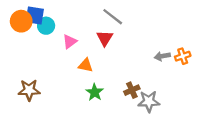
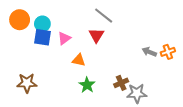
blue square: (35, 16) -> (42, 37), moved
gray arrow: (162, 56) -> (149, 52), turned 32

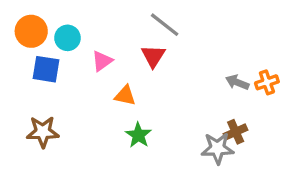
blue square: (42, 37) -> (46, 69), moved
brown cross: (121, 83) -> (236, 132), moved

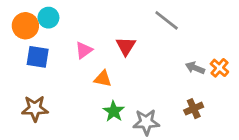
gray line: (165, 25) -> (167, 20), moved
cyan circle: (67, 38) -> (48, 18), moved
orange cross: (267, 82) -> (219, 68), turned -30
gray star: (217, 148) -> (146, 122), moved

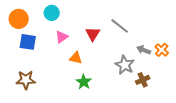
cyan circle: (48, 18) -> (52, 13), moved
gray line: (167, 20) -> (120, 26), moved
gray star: (146, 122) -> (125, 65), moved, turned 30

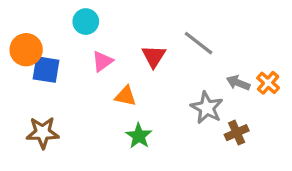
orange circle: (19, 19) -> (26, 50), moved

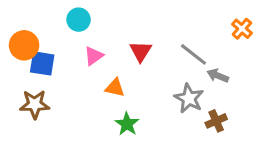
gray line: (198, 43) -> (194, 54), moved
orange cross: (268, 83) -> (242, 29), moved
brown star: (43, 133) -> (35, 104), moved

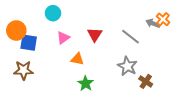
gray arrow: (218, 76) -> (153, 23), moved
brown cross: (216, 121) -> (146, 81), turned -32

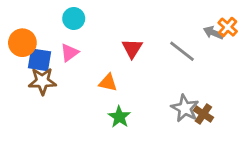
pink triangle: (63, 38) -> (69, 53), moved
gray star: (127, 66) -> (185, 108), moved
brown star: (23, 70) -> (42, 81), moved

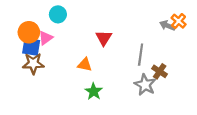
orange circle: (22, 43) -> (29, 32), moved
gray line: (182, 51) -> (141, 55), moved, turned 60
pink triangle: (69, 53) -> (46, 38), moved
brown cross: (203, 114) -> (160, 71), moved

